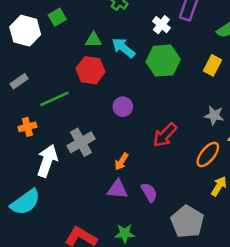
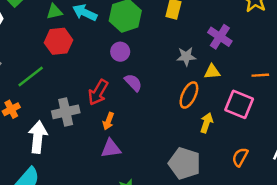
purple circle: (123, 107) -> (120, 52), moved
red arrow: (165, 135) -> (98, 92), moved
gray cross: (81, 142) -> (66, 112), turned 30
purple semicircle: (149, 192) -> (133, 83), moved

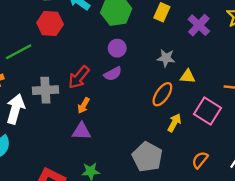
purple cross: (220, 37) -> (199, 25), moved
purple circle: (120, 52) -> (117, 48), moved
purple semicircle: (133, 83) -> (113, 74), turned 96

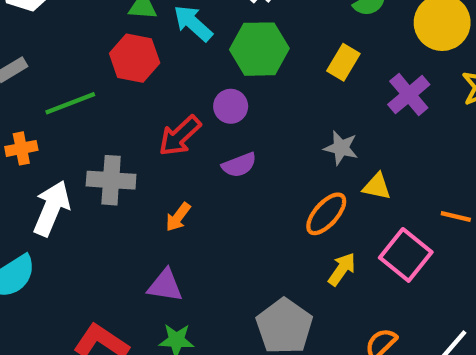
purple circle: (117, 48) -> (231, 106), moved
red arrow: (79, 77) -> (180, 136), moved
purple triangle: (81, 131) -> (165, 286), moved

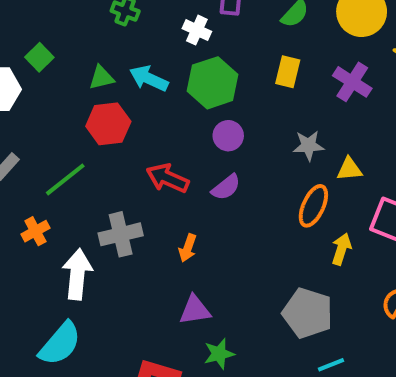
purple circle: (231, 106) -> (228, 136), moved
red arrow: (180, 136) -> (168, 178), turned 84

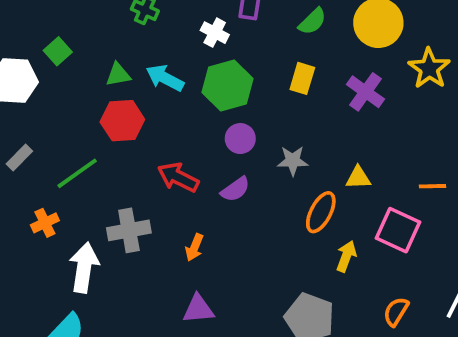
gray star: (308, 146) -> (293, 161), moved

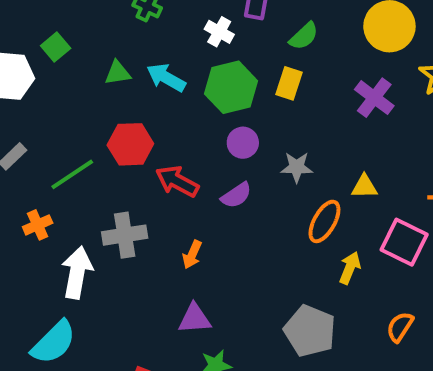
green semicircle: (312, 21) -> (304, 36), moved
yellow rectangle: (302, 78) -> (289, 83), moved
red hexagon: (122, 121) -> (130, 144), moved

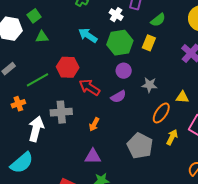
green triangle: (118, 73) -> (42, 37), moved
gray pentagon: (310, 331) -> (140, 146), moved

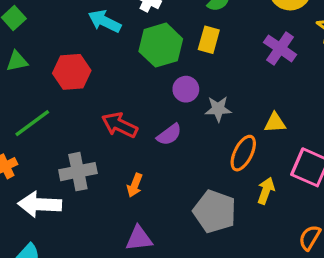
cyan arrow: (88, 35) -> (105, 21), moved
green triangle: (42, 37) -> (17, 61), moved
red hexagon: (68, 67) -> (72, 72), moved
purple circle: (124, 71) -> (186, 89), moved
white arrow: (36, 129) -> (40, 204), turned -95

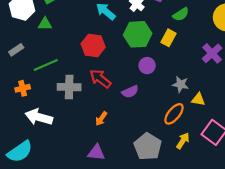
red hexagon: (72, 72) -> (93, 45), moved
gray star: (218, 109) -> (181, 84), moved
gray cross: (78, 172) -> (69, 87), moved

